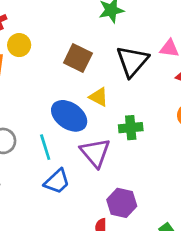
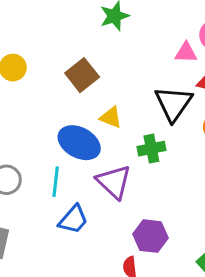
brown square: (78, 58) -> (82, 75), turned 32
black triangle: (132, 61) -> (173, 104), moved
cyan line: (45, 147) -> (56, 182), turned 30

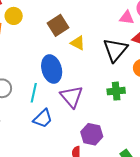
yellow triangle: (111, 117) -> (78, 43), moved
blue ellipse: (79, 143) -> (52, 69), turned 40
green cross: (151, 149) -> (116, 91), moved

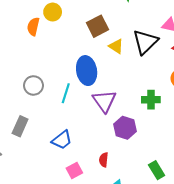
black triangle: (115, 50) -> (145, 42), moved
blue trapezoid: (43, 119) -> (62, 140), moved
purple hexagon: (92, 134) -> (125, 128), moved

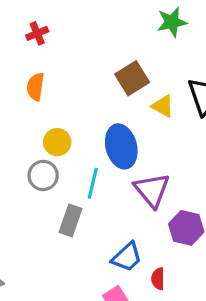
yellow circle: (53, 12) -> (57, 142), moved
gray rectangle: (20, 126) -> (70, 220), moved
blue trapezoid: (62, 140) -> (127, 257), moved

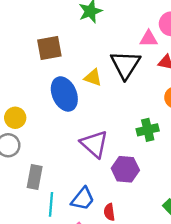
brown square: (132, 78) -> (49, 48), moved, turned 30
blue ellipse: (121, 146) -> (64, 94), moved
cyan line: (93, 183) -> (51, 204), moved

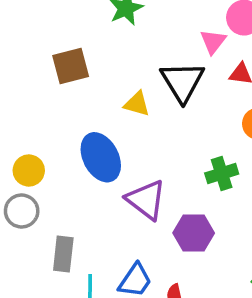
pink triangle: (149, 39) -> (213, 42), turned -48
blue ellipse: (64, 94) -> (101, 157), moved

